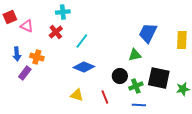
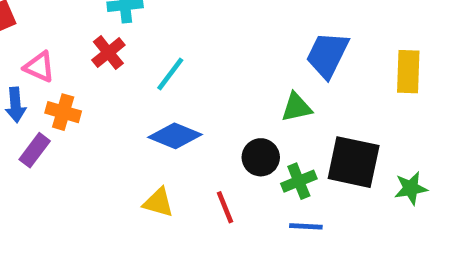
pink triangle: (27, 26) -> (39, 67), moved

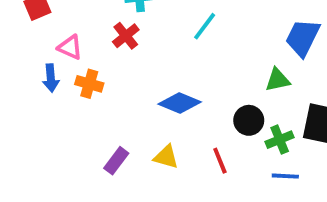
cyan line: (170, 74) -> (205, 26), moved
purple rectangle: (35, 150) -> (116, 161), moved

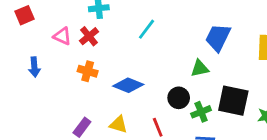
pink triangle: (70, 47) -> (62, 36), moved
orange cross: (89, 84) -> (88, 71), moved

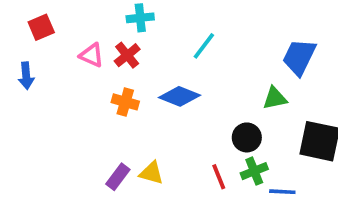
blue arrow: (34, 67) -> (26, 76), moved
blue diamond: (128, 85) -> (179, 96), moved
green cross: (201, 112) -> (254, 171), moved
yellow triangle: (118, 124) -> (151, 173), moved

